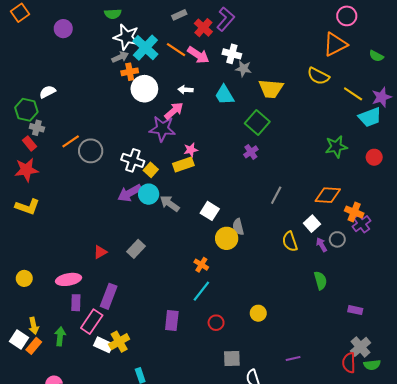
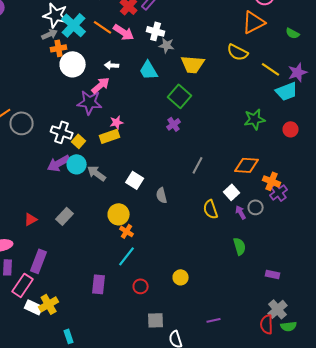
yellow circle: (227, 238) -> (119, 214), moved

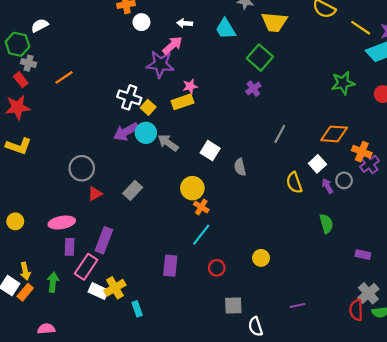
white circle: (73, 64) -> (141, 22), size x0.6
gray circle: (22, 123) -> (82, 168), moved
cyan rectangle: (69, 336) -> (137, 309), moved

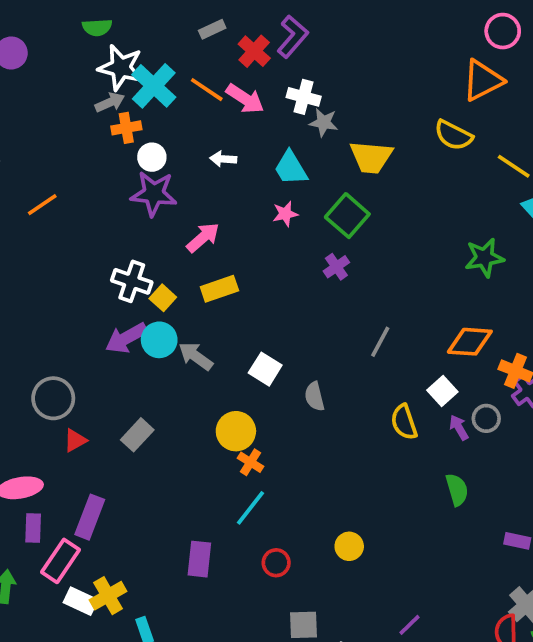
pink arrow: (172, 45) -> (203, 238), moved
purple star: (160, 64) -> (154, 194), moved
orange line: (64, 77) -> (42, 205), moved
pink star: (190, 86) -> (285, 214), moved
purple line: (298, 306) -> (409, 625), turned -32

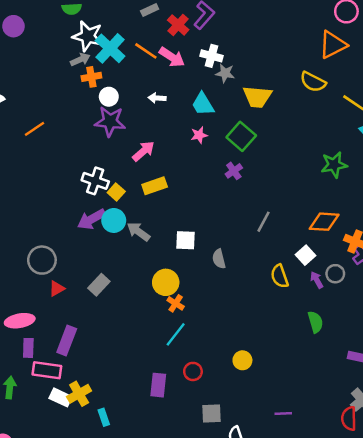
white square: (265, 369) -> (186, 240), turned -30
purple rectangle: (199, 559) -> (158, 385), moved
pink rectangle: (61, 561) -> (47, 370), turned 64
purple line: (409, 625) -> (283, 414), turned 42

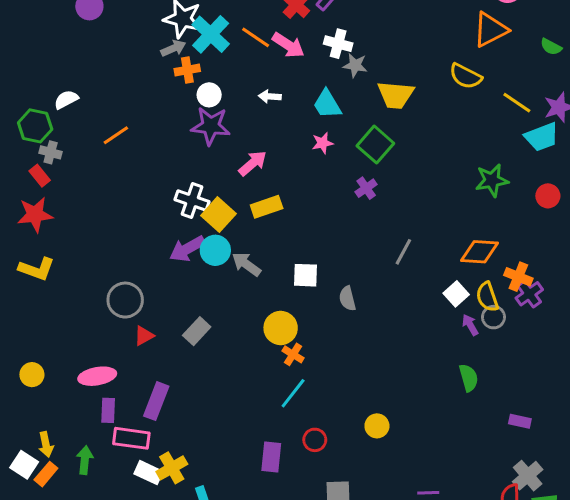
yellow square: (116, 192) -> (218, 215), size x1.5
yellow semicircle: (280, 276) -> (487, 297), moved

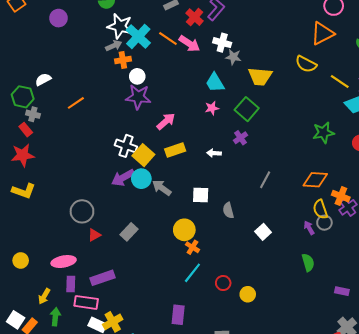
white arrow: (270, 96) -> (214, 153), moved
white square: (456, 294) -> (263, 232), moved
purple rectangle: (156, 401) -> (102, 278), turned 50
red circle: (315, 440) -> (223, 283), moved
yellow arrow: (46, 445) -> (44, 296), moved, turned 42

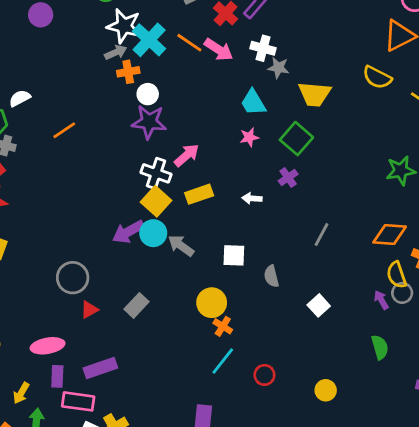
white cross: (126, 146) -> (156, 173), moved
yellow circle: (248, 294) -> (326, 390), moved

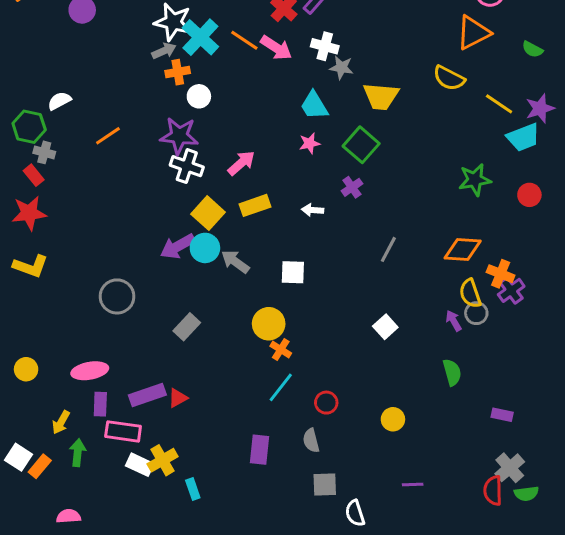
purple star: (149, 122) -> (179, 136), moved
white cross: (156, 173) -> (187, 166), moved
gray semicircle: (271, 276) -> (311, 440), moved
red triangle: (89, 310) -> (178, 398), moved

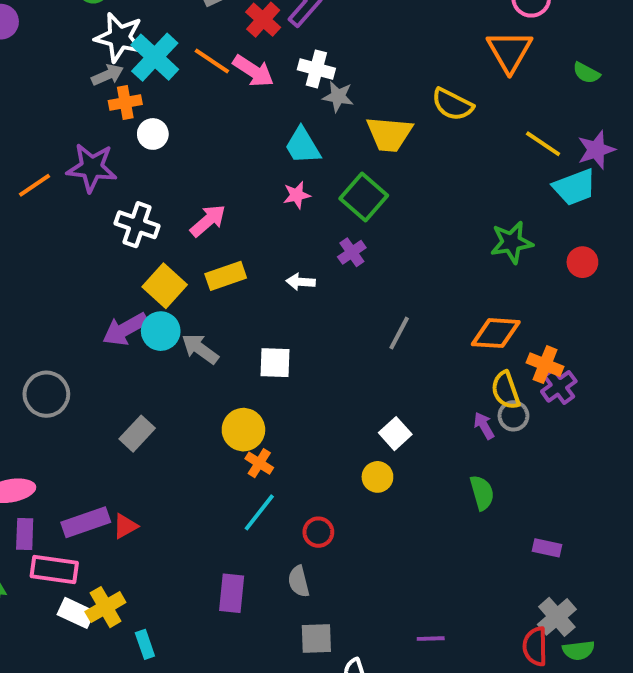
orange triangle: (473, 33) -> (510, 51), turned -33
yellow semicircle: (449, 78) -> (452, 104), moved
purple star: (179, 136) -> (92, 167), moved
yellow circle: (393, 419) -> (377, 477), moved

